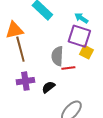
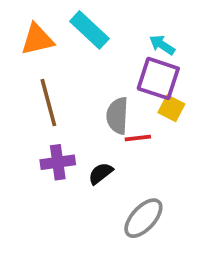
orange triangle: (14, 30) -> (37, 39), moved

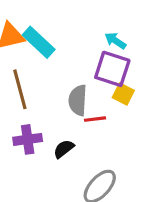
cyan rectangle: (89, 30) -> (39, 42), moved

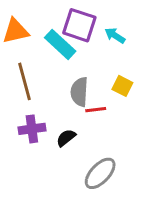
cyan rectangle: (39, 42) -> (60, 44), moved
purple square: (112, 69) -> (79, 25), moved

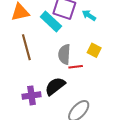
purple cross: (32, 129) -> (31, 95), moved
black semicircle: (66, 138) -> (55, 86), size x1.5

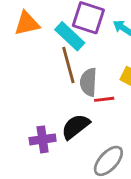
brown line: (26, 47) -> (68, 65), moved

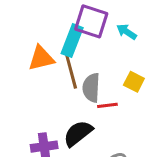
orange triangle: (27, 23) -> (41, 58), moved
cyan rectangle: (70, 36) -> (72, 41), turned 68

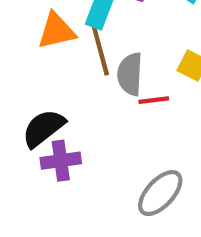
black semicircle: (78, 133) -> (43, 128), moved

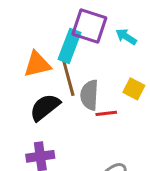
black semicircle: (43, 128) -> (45, 107), moved

